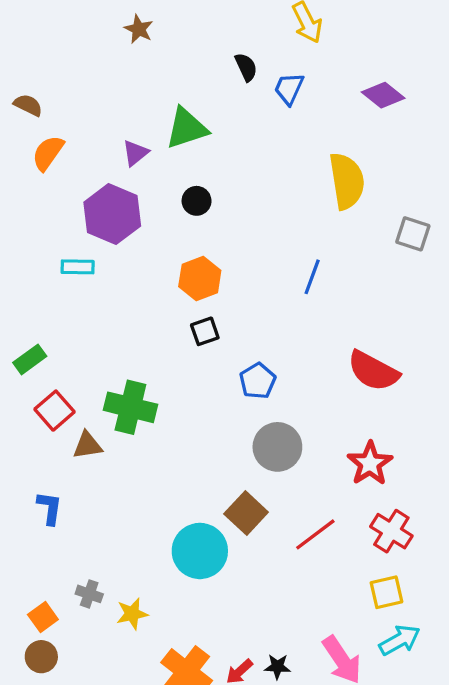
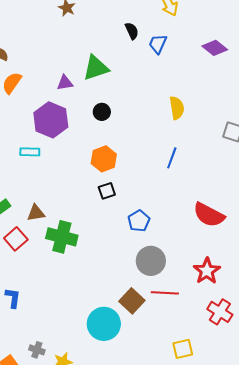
purple triangle: (135, 153) -> (65, 83), turned 30
yellow semicircle: (347, 181) -> (177, 108), moved, size x0.7
brown triangle: (88, 445) -> (36, 213), moved
red line: (315, 534) -> (165, 293), moved, turned 40
yellow square: (386, 592) -> (183, 349), moved

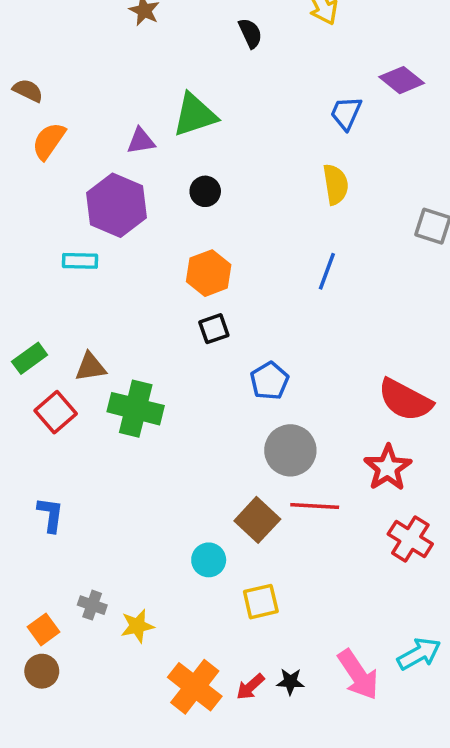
black semicircle: (132, 31) -> (250, 33), moved
blue trapezoid: (158, 44) -> (346, 113), moved
red semicircle: (209, 215) -> (405, 400), moved
cyan circle: (104, 324) -> (209, 560), size x0.6
yellow square: (183, 349) -> (261, 602), moved

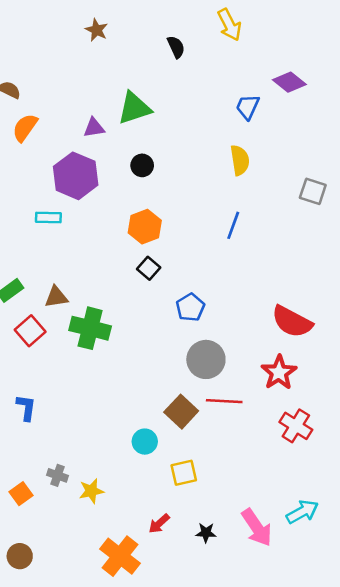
black square: (214, 329) -> (149, 268), turned -30
brown circle: (42, 671) -> (20, 556), moved
orange cross: (195, 687) -> (120, 556), moved
red arrow: (250, 687) -> (159, 524), moved

